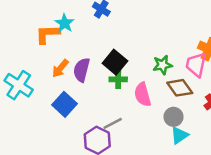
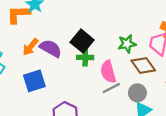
purple semicircle: (82, 70) -> (51, 48), turned 105
blue square: (64, 104) -> (34, 81), turned 30
gray line: (113, 123) -> (111, 88), moved

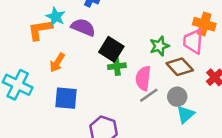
purple semicircle: (51, 48) -> (83, 27), moved
pink semicircle: (108, 72) -> (143, 78), turned 30
blue square: (34, 81) -> (66, 98), turned 30

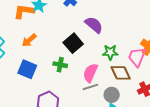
purple semicircle: (83, 27) -> (94, 25), moved
green cross: (117, 66) -> (60, 65), moved

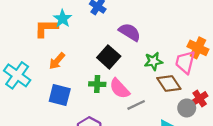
pink semicircle: (90, 73) -> (120, 89), moved, turned -60
gray circle: (112, 95) -> (187, 108), moved

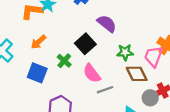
green cross: (97, 84) -> (64, 61), moved, turned 32

